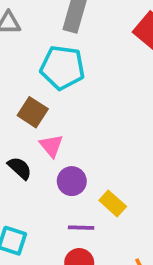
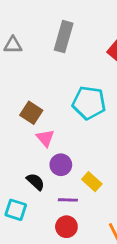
cyan pentagon: (62, 68) -> (89, 103), moved
black semicircle: (20, 168) -> (35, 182), moved

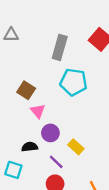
gray rectangle: (64, 37) -> (60, 47), moved
black semicircle: (35, 182) -> (30, 147), turned -49
purple line: (68, 200) -> (56, 162), turned 42

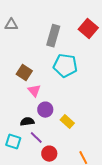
purple line: (56, 162) -> (36, 138), moved

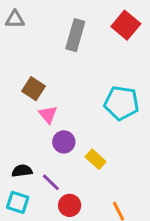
cyan pentagon: (65, 66) -> (121, 103), moved
black semicircle: (27, 122) -> (22, 171), moved
cyan square: (13, 142) -> (18, 202), moved

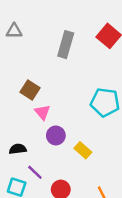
black semicircle: (22, 171) -> (18, 149), moved
purple line: (51, 182) -> (35, 172), moved

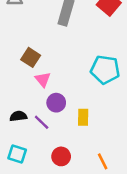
yellow rectangle: (83, 150) -> (83, 117), turned 49
purple line: (35, 172) -> (42, 122), moved

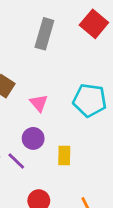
pink triangle: (43, 79) -> (39, 103), moved

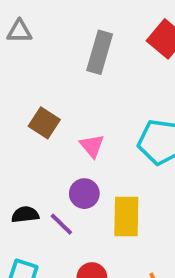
yellow rectangle: (64, 155) -> (126, 216), size x1.5

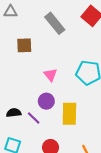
gray rectangle: (100, 52) -> (55, 23), turned -55
brown square: (44, 123) -> (24, 45), moved, turned -35

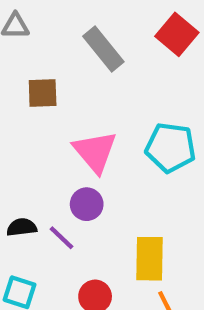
pink triangle: (51, 75) -> (95, 152), size x1.6
yellow rectangle: (69, 114) -> (150, 259), moved

